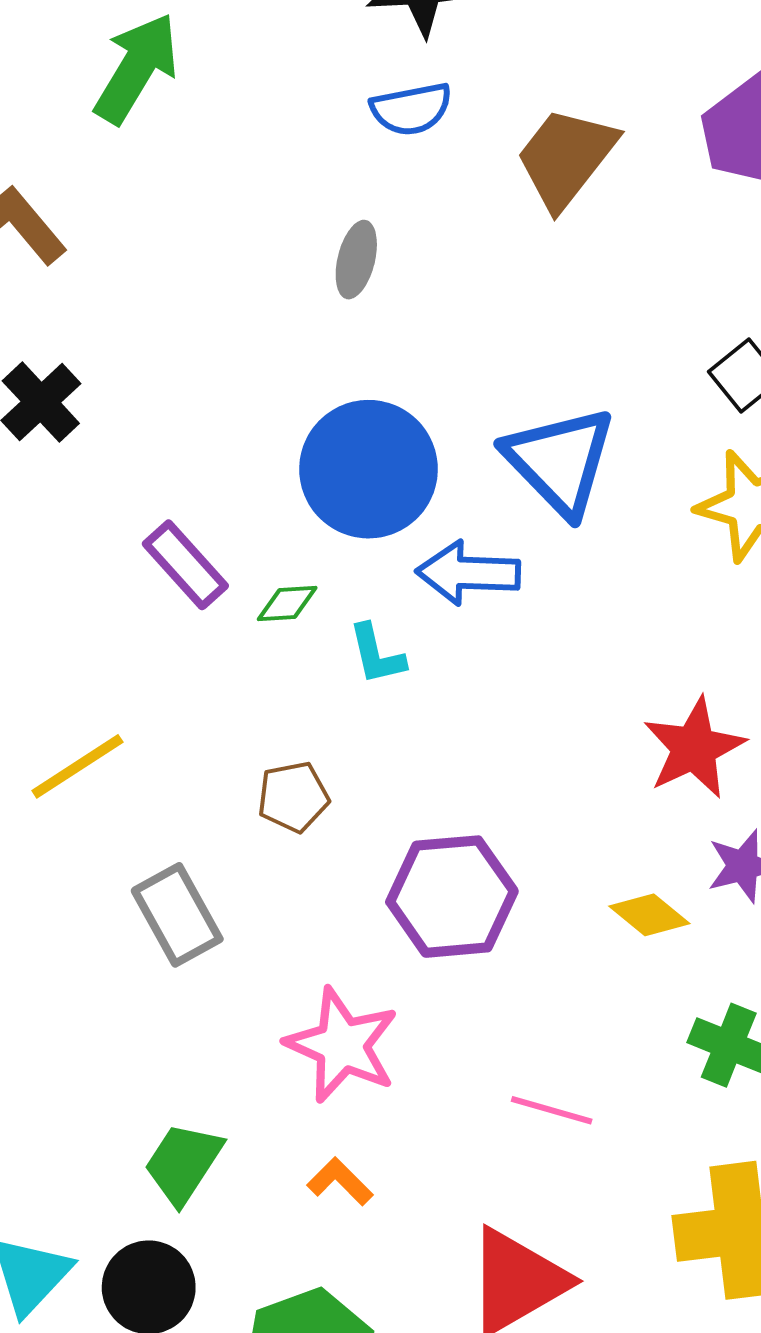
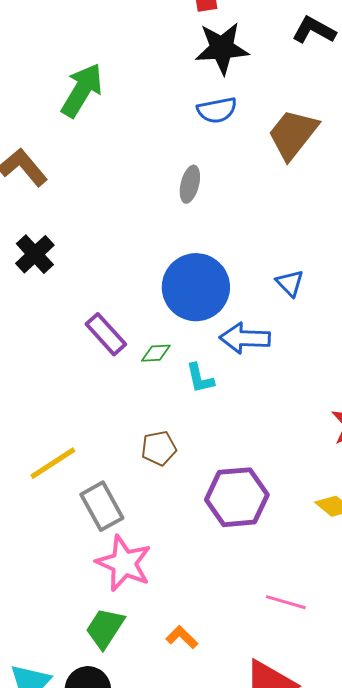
blue triangle: (560, 461) -> (290, 283), size x0.5
yellow line: (77, 766) -> (53, 463), moved
pink star: (342, 1045) -> (124, 563), moved

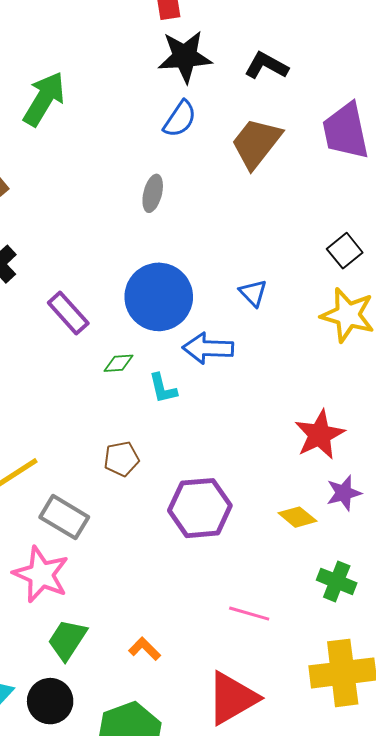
black L-shape: (314, 30) -> (266, 66), moved
blue semicircle: (217, 110) -> (180, 119), turned -45
purple rectangle: (106, 334) -> (68, 313), moved
gray rectangle: (102, 506) -> (64, 517), turned -30
pink star: (124, 563) -> (41, 574), moved

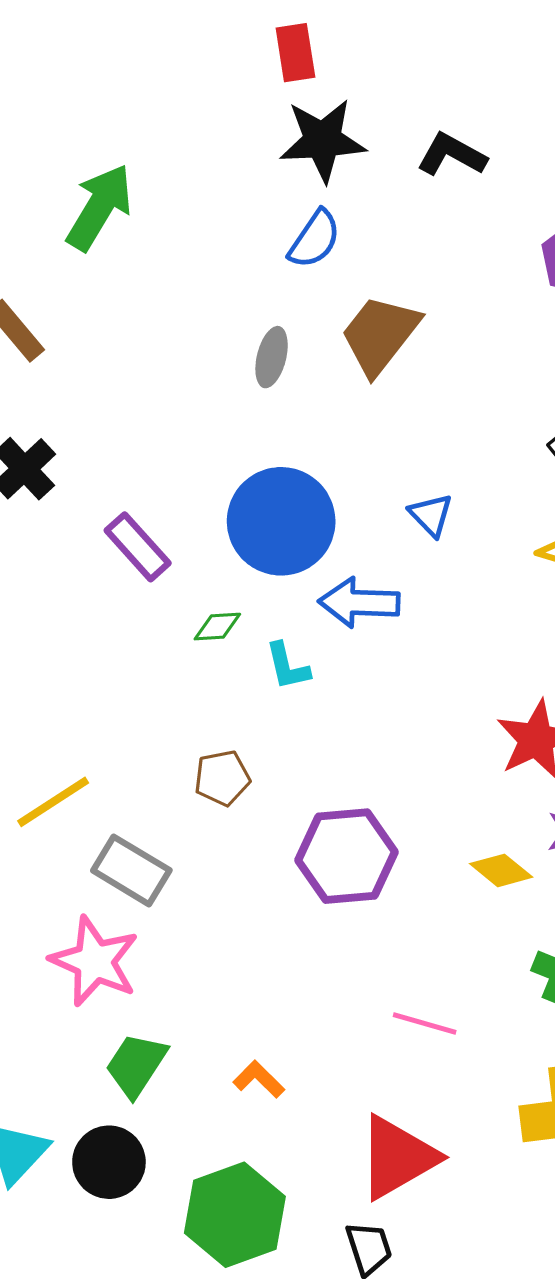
brown trapezoid: (256, 143) -> (380, 335), moved

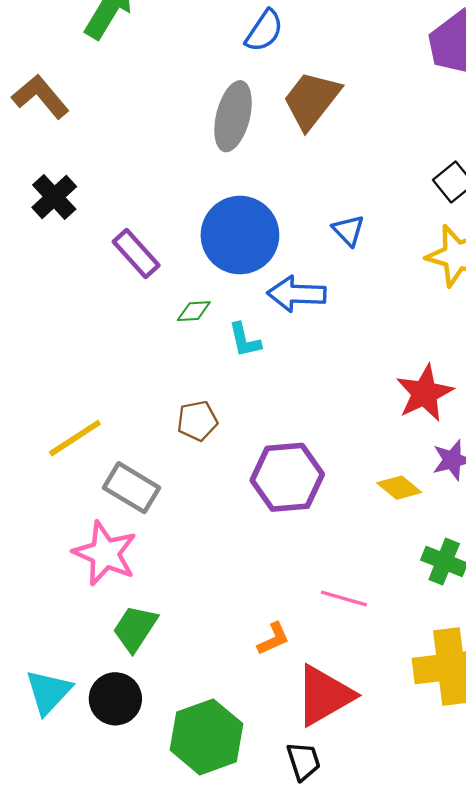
gray ellipse: (272, 357) -> (233, 116), size x1.6
orange L-shape: (259, 1079) -> (273, 639), moved, turned 111

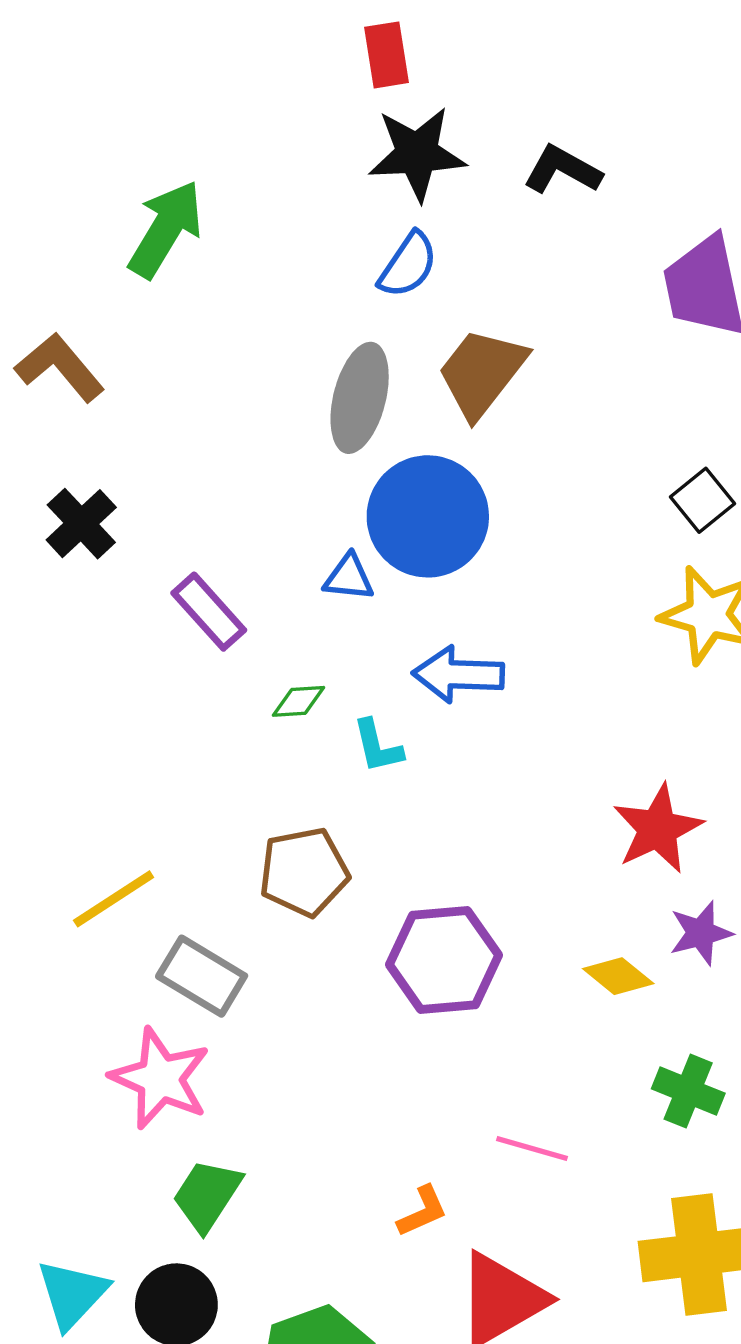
blue triangle: (348, 230) -> (349, 577), moved, turned -40
blue circle: (240, 235) -> (428, 516), moved
brown pentagon: (197, 421) -> (304, 872), size x1.4

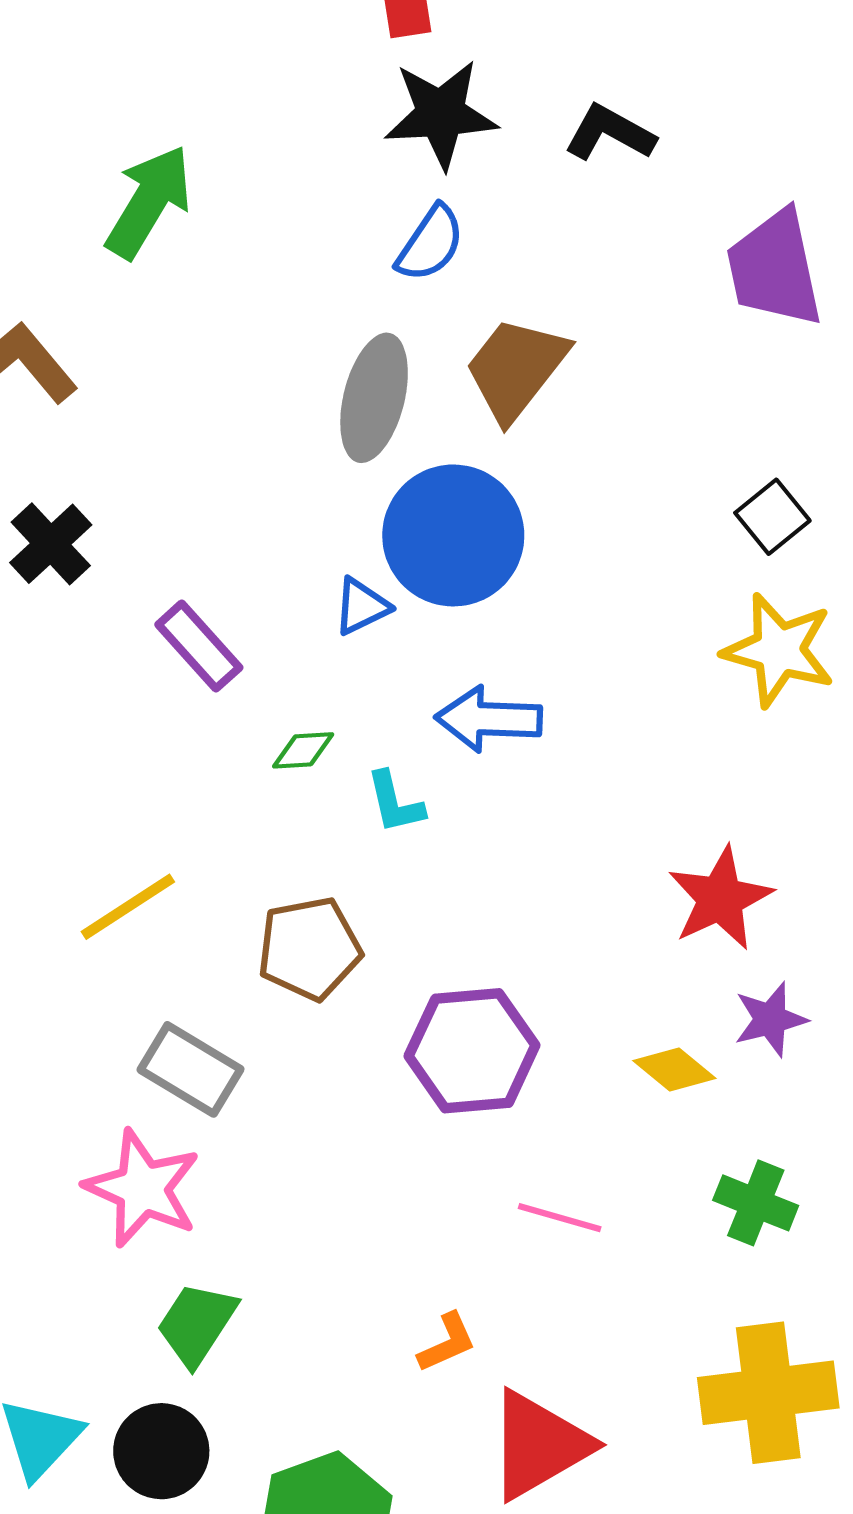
blue triangle: (349, 577) -> (362, 606), turned -32
yellow line: (114, 899) -> (128, 907), moved
pink line: (532, 1148) -> (560, 1218), moved

